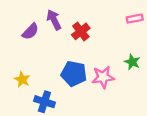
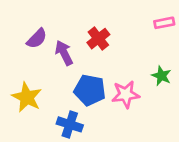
purple arrow: (54, 20) -> (64, 53), moved
yellow star: (22, 79) -> (27, 97), size x1.5
blue cross: (44, 102) -> (70, 124), moved

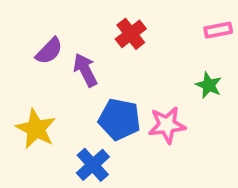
red cross: (98, 39) -> (131, 34), moved
green star: (161, 76) -> (209, 85), moved
blue cross: (70, 124) -> (93, 165), turned 30

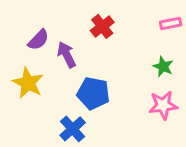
pink star: (167, 125) -> (163, 105), moved
yellow star: (36, 129) -> (28, 83), moved

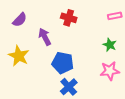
red cross: (102, 26) -> (69, 18), turned -35
purple semicircle: (38, 40) -> (20, 20), moved
blue cross: (73, 129) -> (69, 87), moved

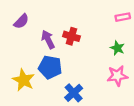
red cross: (69, 18) -> (71, 36), moved
yellow star: (19, 56) -> (23, 80), moved
blue pentagon: (63, 63) -> (50, 67), moved

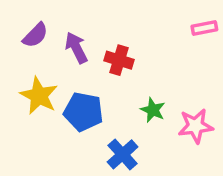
purple arrow: (48, 39) -> (76, 48), moved
green star: (117, 48) -> (153, 110), moved
yellow star: (23, 80) -> (39, 96), moved

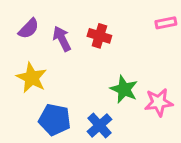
red cross: (119, 60) -> (99, 36), moved
green star: (153, 110) -> (124, 89), size x1.4
blue pentagon: (83, 112) -> (55, 120), moved

